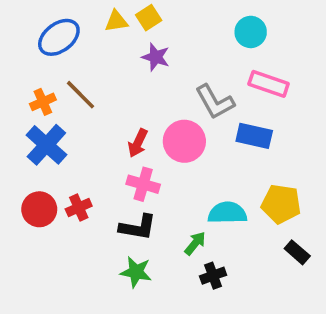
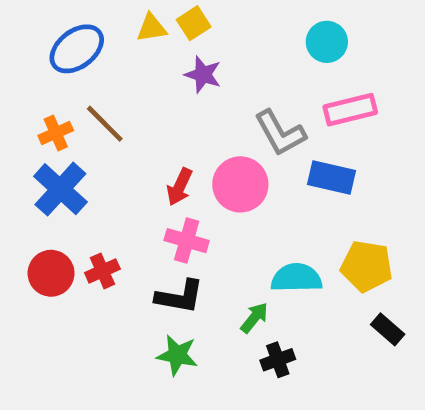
pink rectangle: (269, 84) -> (350, 110), turned -33

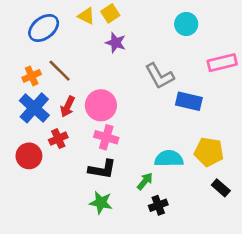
yellow triangle: (152, 28) -> (86, 16), turned 36
pink rectangle: (350, 110) -> (222, 63), moved
pink circle: (240, 184) -> (101, 105), moved
red arrow: (180, 187) -> (68, 107), moved
red cross: (102, 271) -> (58, 139), moved

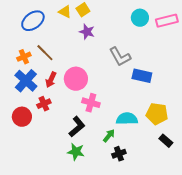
pink rectangle: (222, 63) -> (167, 21), moved
pink cross: (106, 137) -> (91, 103), moved
black L-shape: (102, 169) -> (77, 127), turned -50

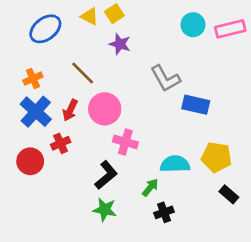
brown line: (45, 53) -> (83, 73), moved

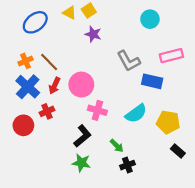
pink rectangle: (230, 29) -> (171, 56), moved
brown line: (83, 73) -> (49, 62), moved
cyan semicircle: (175, 164) -> (136, 114), moved, turned 145
green arrow: (150, 188) -> (117, 146), turned 96

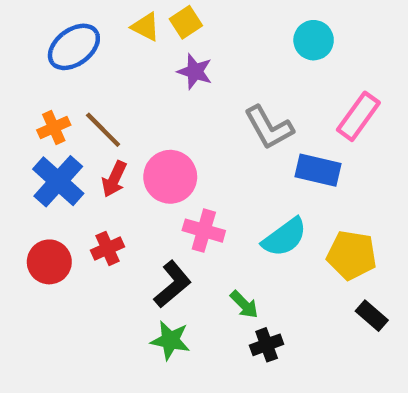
pink rectangle: (171, 56) -> (358, 116), turned -40
red cross: (47, 111) -> (108, 248), moved

